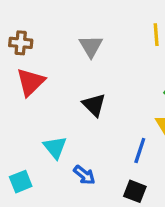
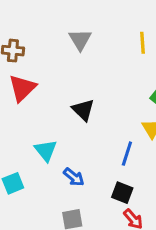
gray triangle: (91, 46) -> (80, 40), moved

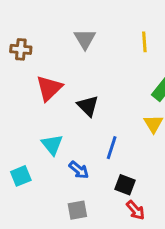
red triangle: (22, 88) -> (49, 88), moved
blue line: (127, 154) -> (112, 148), moved

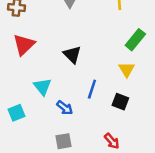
red triangle: (49, 88) -> (24, 45), moved
black square: (125, 185) -> (120, 102), moved

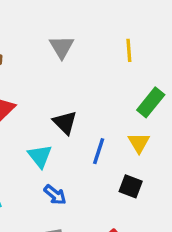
cyan triangle: (42, 87) -> (40, 156), moved
blue line: (92, 89) -> (99, 151), moved

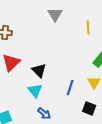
gray triangle: (62, 47) -> (55, 14), moved
black triangle: (65, 123) -> (39, 70), moved

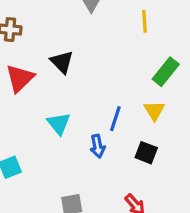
black triangle: (39, 70) -> (62, 62), moved
blue arrow: (44, 113) -> (98, 146), moved, turned 40

